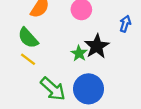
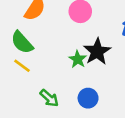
green arrow: (53, 89) -> (49, 98), size x0.7
blue circle: (88, 89) -> (88, 98), size x0.6

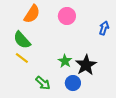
black star: (97, 52) -> (86, 65), moved
green star: (78, 59) -> (65, 61), moved

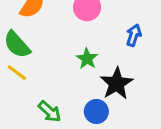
blue arrow: (104, 28) -> (134, 35), moved
green star: (65, 61) -> (87, 59), moved

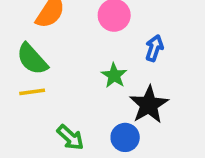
blue arrow: (134, 35) -> (154, 48), moved
yellow line: (17, 73) -> (32, 92), turned -45

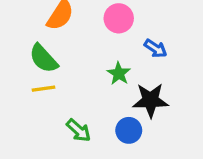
blue arrow: (154, 48) -> (156, 48), turned 105
black star: (149, 105) -> (150, 100), turned 30

